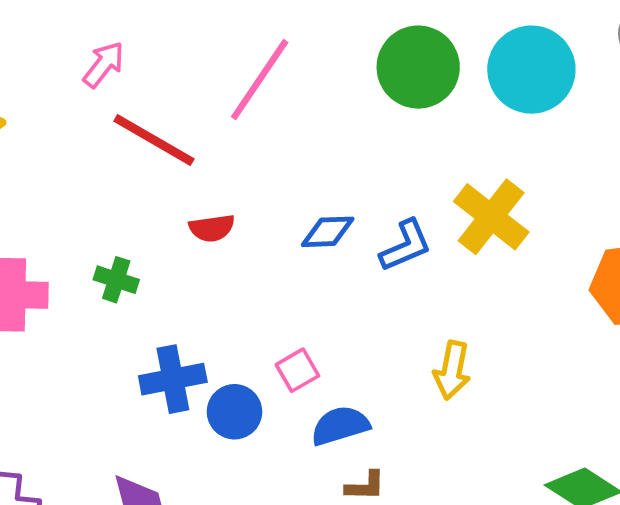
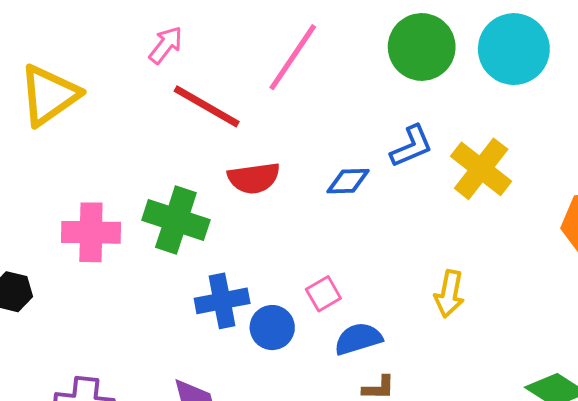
red semicircle: (212, 228) -> (254, 178), size x1.4
blue L-shape: (406, 246) -> (411, 146), moved
green cross: (116, 280) -> (176, 220), size x1.8

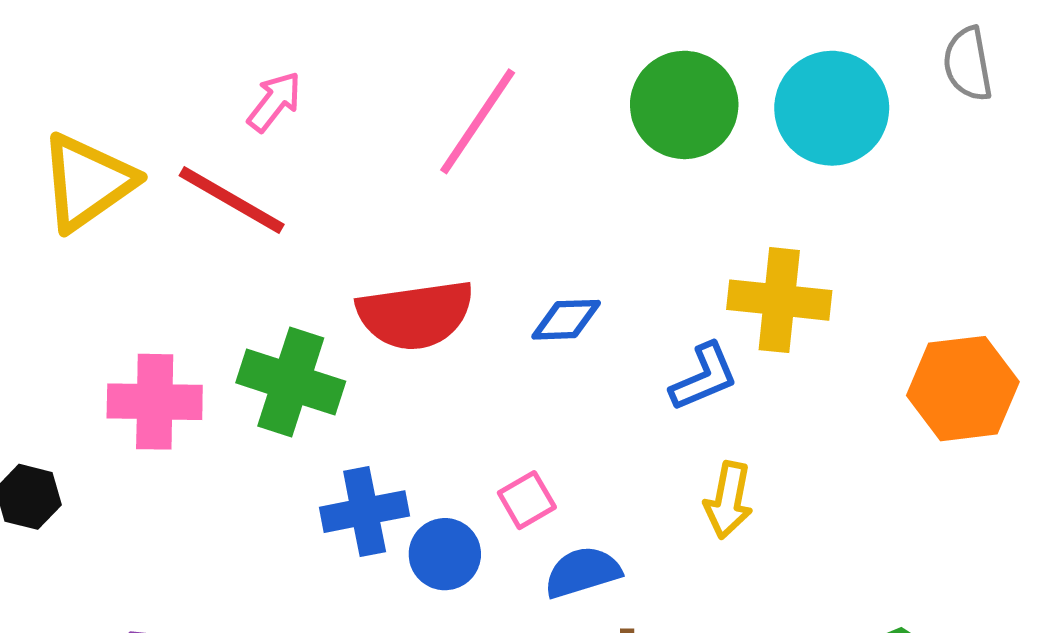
red line: (207, 106) -> (232, 200), moved
blue L-shape: (411, 146) -> (704, 377), moved
yellow cross: (481, 169) -> (779, 300), turned -32
red semicircle: (254, 178) -> (415, 315), size x1.4

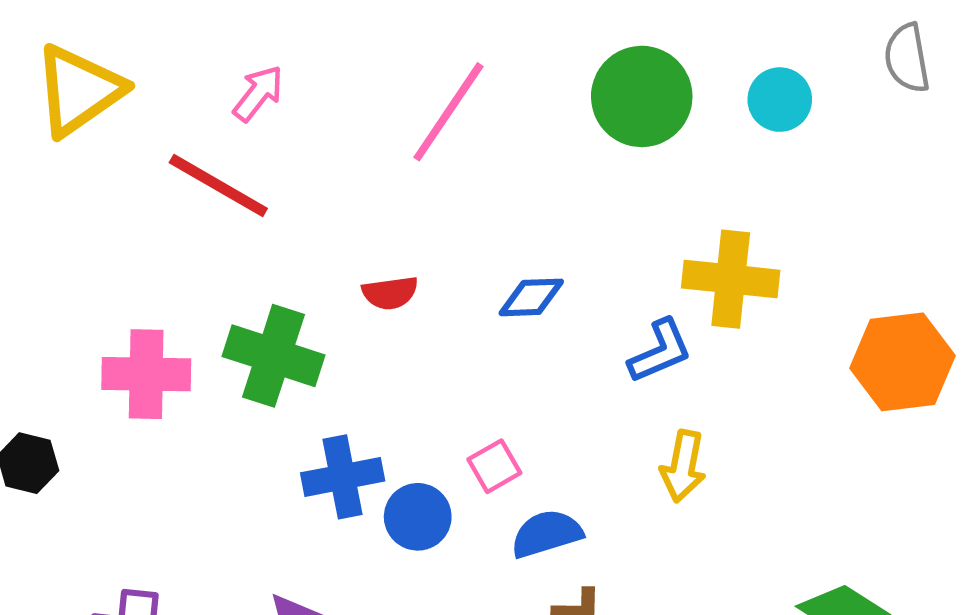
cyan circle: (832, 108) -> (780, 100), size x0.6
yellow triangle: (87, 182) -> (79, 90), moved
red semicircle: (415, 315) -> (390, 293), size x0.5

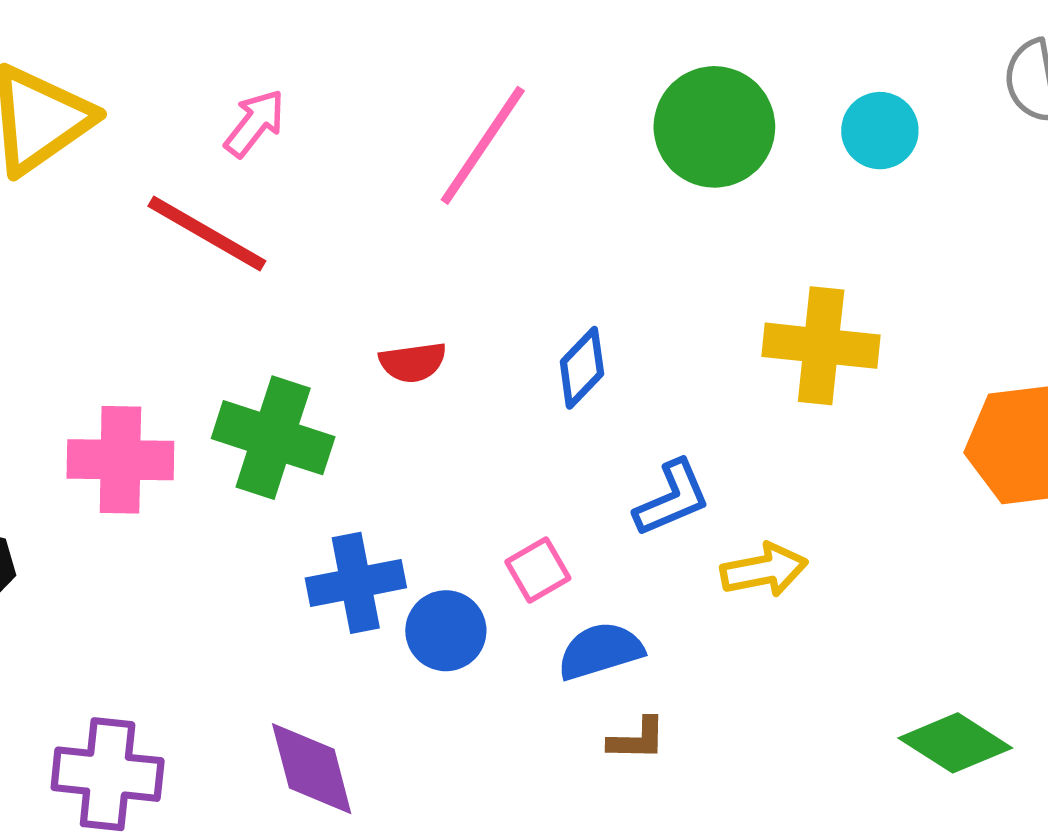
blue diamond: (531, 297) -> (582, 368), turned -44
blue L-shape: (660, 351) -> (672, 498), moved
yellow arrow: (683, 466) -> (764, 570), turned -112

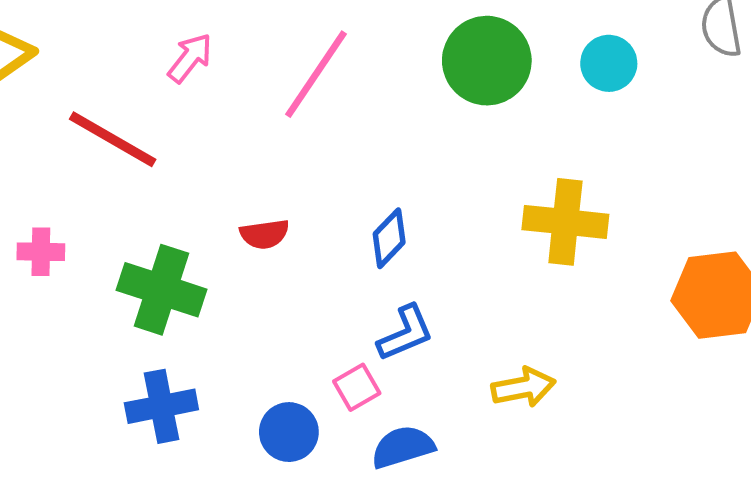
pink arrow: (255, 123) -> (190, 58), moved
pink cross: (120, 460) -> (41, 252), moved, size x0.6
blue L-shape: (672, 498) -> (405, 333), moved
blue cross: (356, 583) -> (161, 406), moved

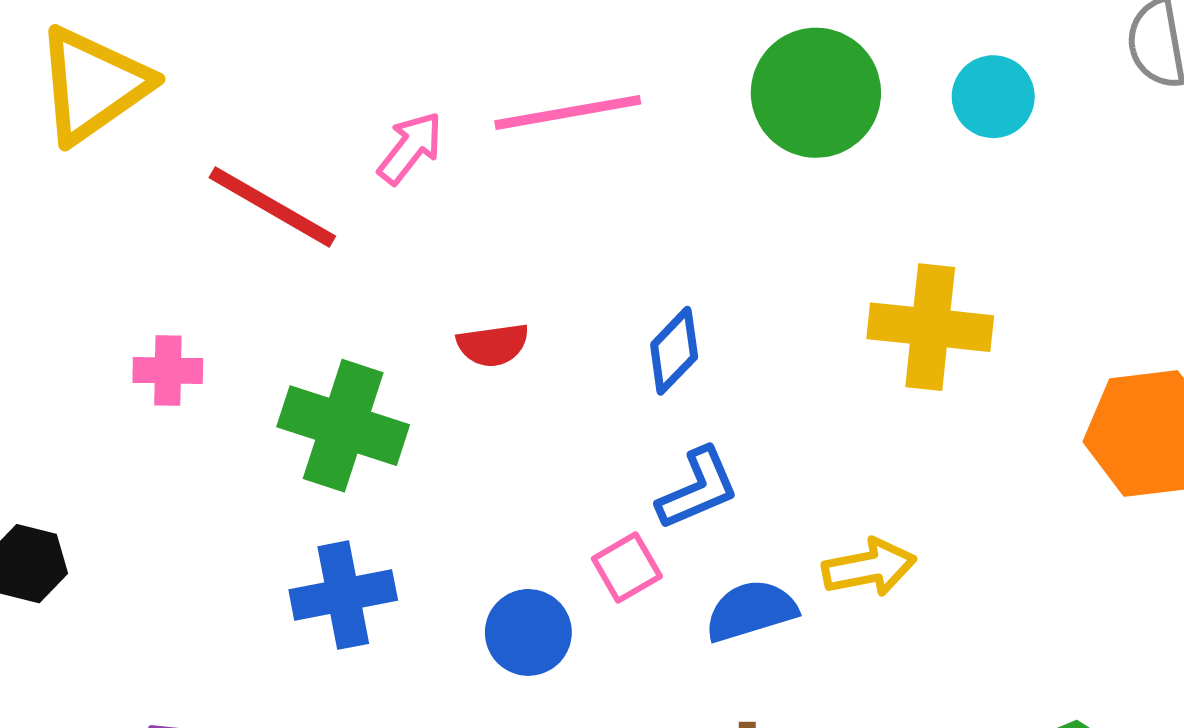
pink arrow: (190, 58) -> (410, 148), moved
pink line: (316, 74) -> (568, 112), turned 46
blue semicircle: (403, 447) -> (751, 611), moved

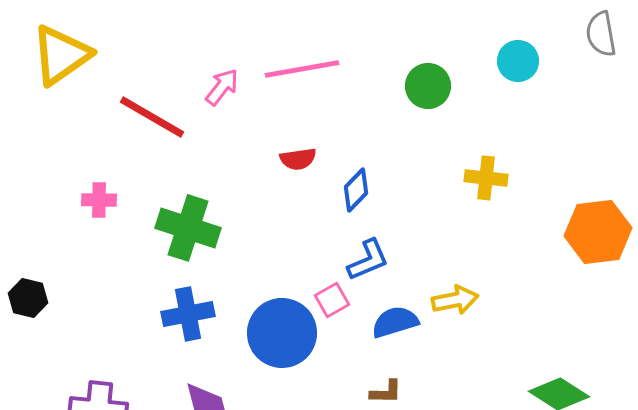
green circle: (816, 93) -> (428, 86), moved, size x0.7
yellow cross: (930, 327) -> (486, 178), size x0.7
red semicircle: (493, 345) -> (298, 159), moved
blue circle: (528, 632) -> (282, 333), size x1.6

